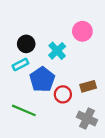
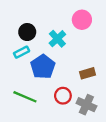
red circle: (63, 94) -> (63, 96), moved

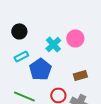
pink circle: (82, 20) -> (75, 38), moved
black circle: (27, 32) -> (19, 31), moved

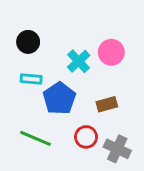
cyan rectangle: (21, 56) -> (31, 79), turned 32
brown rectangle: (80, 75) -> (107, 104), moved

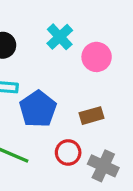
cyan cross: (79, 61) -> (60, 37), moved

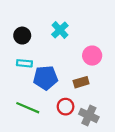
pink circle: (97, 57) -> (92, 56), moved
blue pentagon: (38, 109) -> (46, 78), turned 30

